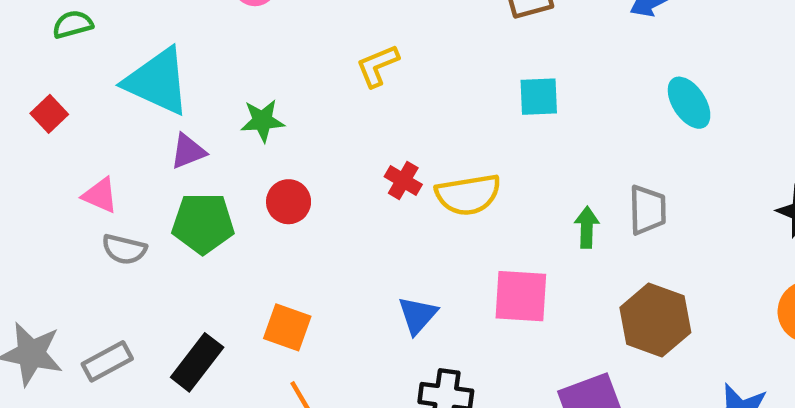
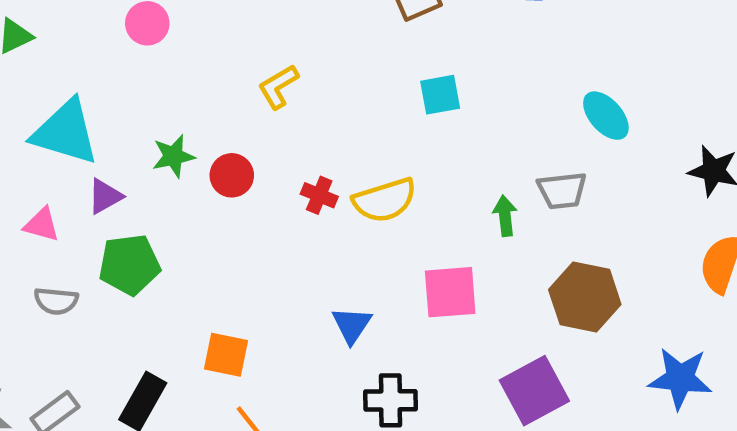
cyan ellipse: (689, 103) -> (606, 116), moved
pink triangle: (100, 195) -> (42, 225), moved
red circle: (289, 202) -> (232, 175), moved
gray trapezoid: (648, 210) -> (562, 191), turned 93

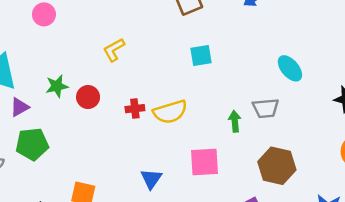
red cross: (319, 195) -> (135, 109), turned -30

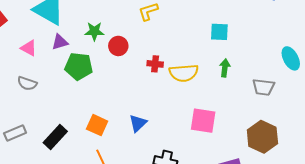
green arrow: (235, 121) -> (225, 68), moved
green pentagon: (32, 144) -> (79, 66), moved
blue triangle: (151, 179) -> (138, 123), moved

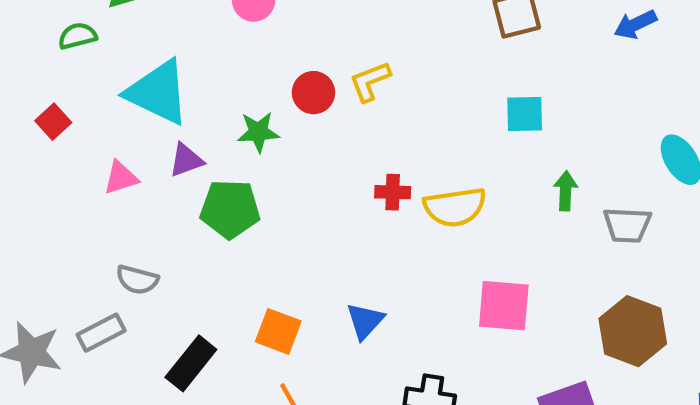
red circle: (118, 46) -> (313, 93), moved
pink triangle: (29, 48) -> (121, 178), turned -42
green arrow: (225, 68) -> (566, 191), moved
gray semicircle: (27, 83) -> (137, 280), moved
gray rectangle: (15, 133) -> (101, 333), moved

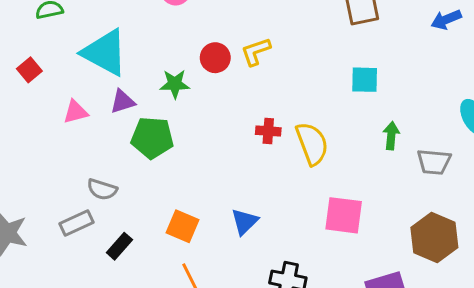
yellow semicircle: (455, 207) -> (312, 144), turned -105
gray semicircle: (137, 280) -> (102, 189), moved
gray rectangle: (101, 333) -> (76, 223), moved
black rectangle: (191, 363) -> (119, 246), size x0.7

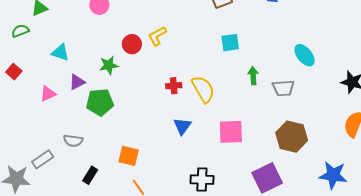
cyan triangle: (105, 52) -> (60, 52), size x0.6
blue triangle: (245, 222) -> (182, 126), moved
gray rectangle: (76, 223) -> (43, 159), moved

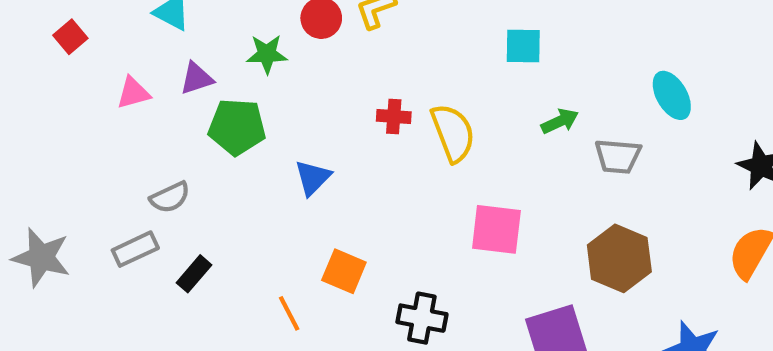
green arrow: (253, 76) -> (560, 121), turned 60
blue triangle: (182, 126) -> (313, 178), moved
gray semicircle: (73, 141) -> (170, 197), turned -42
orange square: (129, 156) -> (344, 271), moved
gray rectangle: (43, 159) -> (135, 249), moved

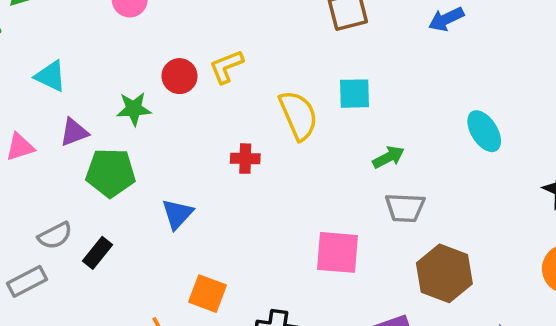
yellow semicircle: (453, 133) -> (298, 115), moved
gray trapezoid: (618, 156) -> (405, 208), moved
black rectangle: (194, 274) -> (98, 253), moved

